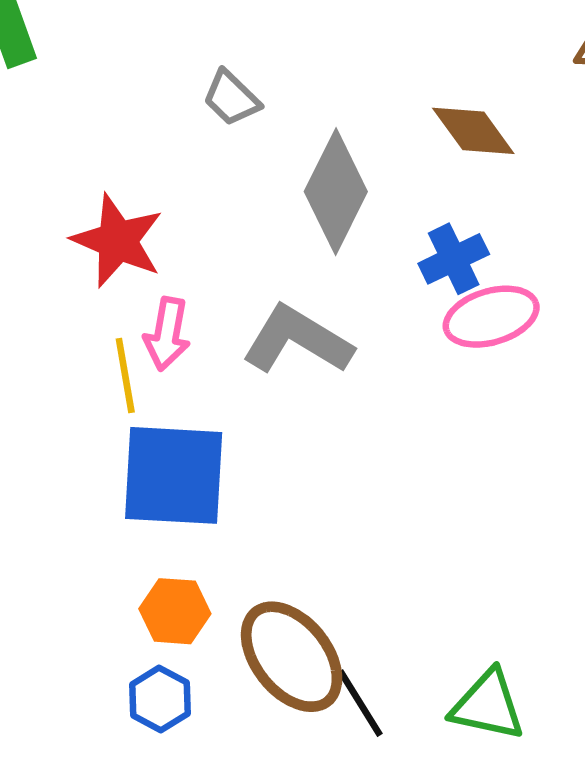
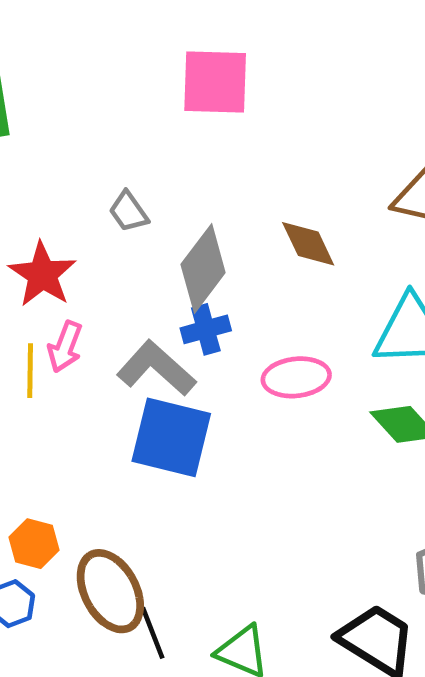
gray trapezoid: (231, 98) -> (128, 212), moved
blue cross: (454, 259) -> (206, 329), moved
blue square: (174, 475) -> (171, 437), moved

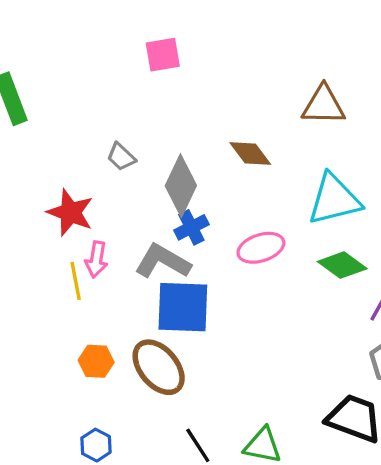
pink square: (215, 82) -> (163, 55), size x0.7
orange hexagon: (34, 544) -> (96, 361), moved
brown ellipse: (110, 591) -> (159, 367), moved

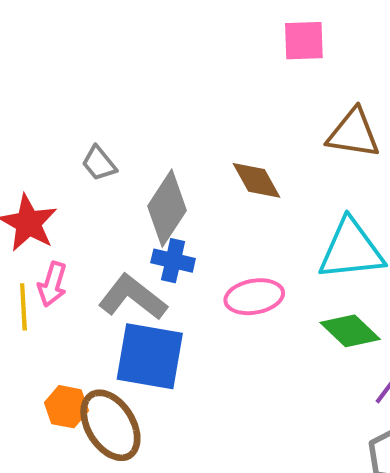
pink square: (163, 55) -> (304, 41), moved
blue cross: (191, 227) -> (173, 261), turned 32
orange hexagon: (96, 361) -> (66, 407), moved

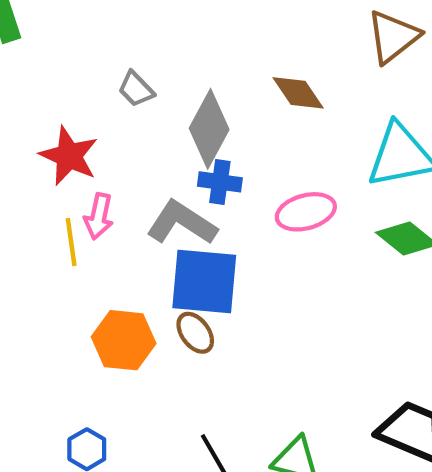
brown triangle: (353, 133) -> (393, 37), turned -42
orange hexagon: (66, 407) -> (124, 340), size x1.4
brown ellipse: (110, 425) -> (195, 333), moved, size x0.6

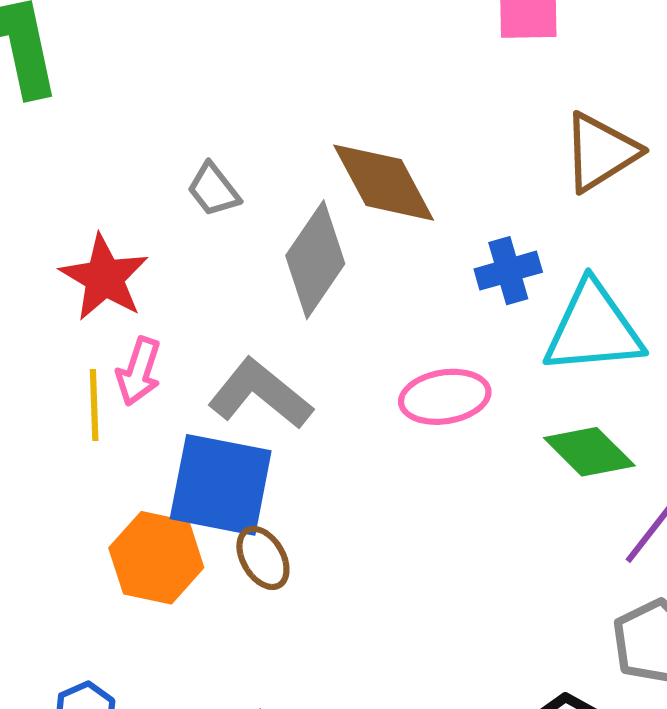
brown diamond: (298, 93) -> (384, 183), moved, size x1.4
blue cross: (220, 182) -> (508, 271), moved, turned -30
blue square: (204, 281) -> (221, 485), moved

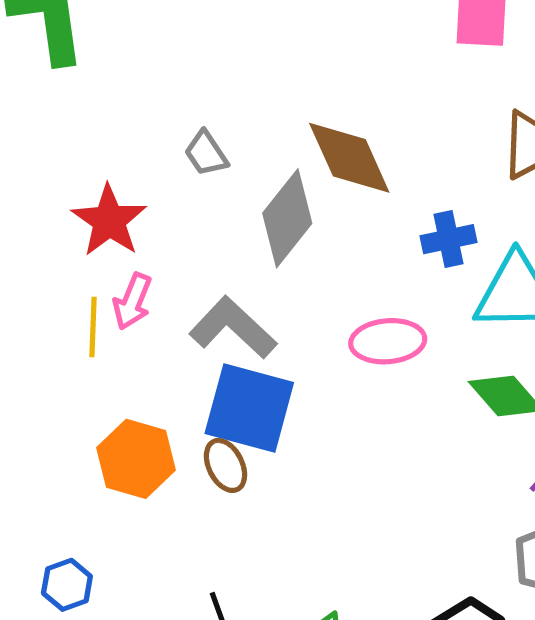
blue square: (221, 485) -> (249, 408), moved

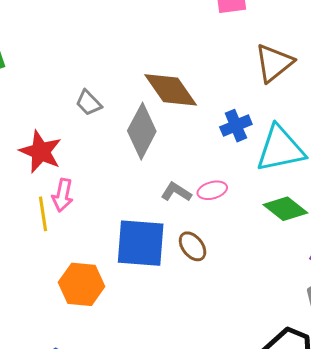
gray L-shape: (233, 328) -> (176, 192), moved, size x0.6
pink ellipse: (388, 341) -> (212, 190), size x0.7
brown ellipse: (225, 465) -> (193, 246), moved

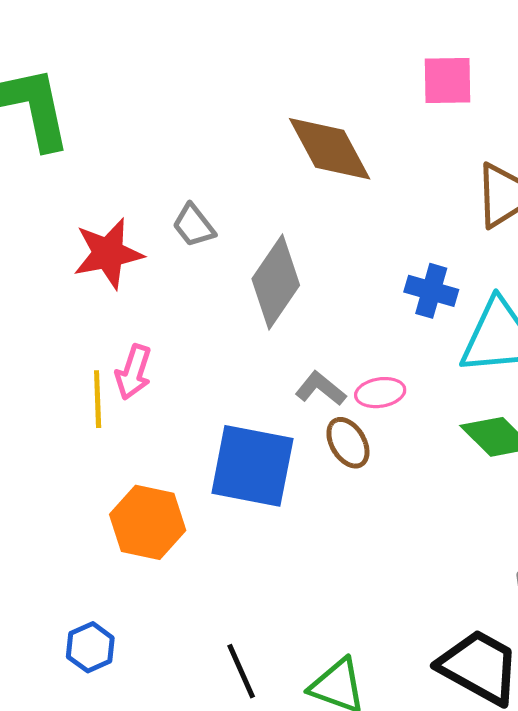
brown diamond: (171, 90) -> (330, 149), moved
blue cross: (236, 126) -> (431, 291), turned 32
red star: (41, 152) -> (108, 253), moved, turned 30
brown ellipse: (193, 246) -> (348, 443), moved

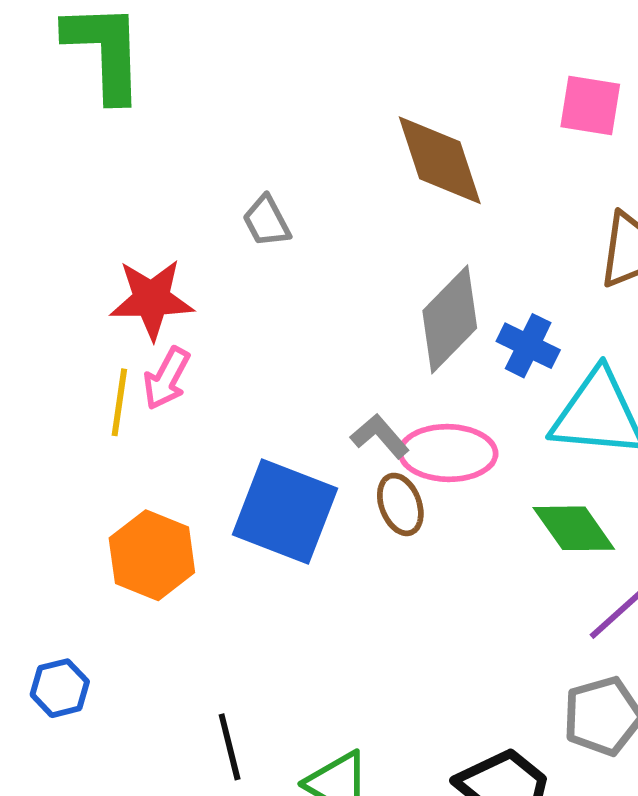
red star: (108, 253) -> (152, 299), moved
gray diamond: (276, 282) -> (450, 319), moved
pink ellipse: (380, 393) -> (448, 453), size x1.6

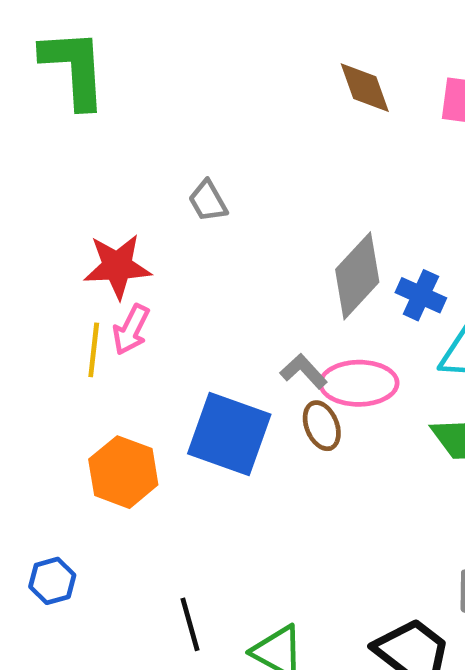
brown diamond: (440, 160) -> (365, 88), moved, size x0.7

